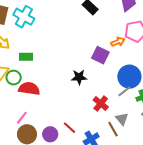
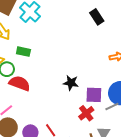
purple square: (100, 55) -> (94, 95), moved, turned -36

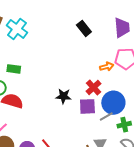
red cross: (86, 113) -> (94, 87), moved

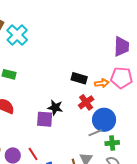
black rectangle: (84, 28) -> (79, 78), moved, turned -42
purple square: (87, 106) -> (45, 119), moved

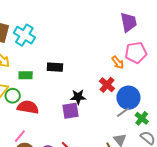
black rectangle: (79, 78) -> (55, 67), moved
orange arrow: (102, 83) -> (118, 63), turned 72
green cross: (112, 143) -> (142, 118), turned -32

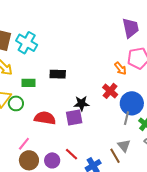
red semicircle: (28, 107) -> (45, 118), moved
gray line: (123, 112) -> (127, 118), turned -40

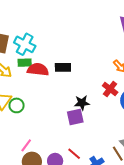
black rectangle: (58, 74) -> (63, 67), moved
green rectangle: (29, 83) -> (25, 63), moved
red semicircle: (45, 118) -> (38, 70), moved

